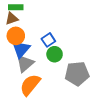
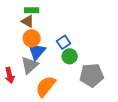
brown triangle: (12, 19) -> (28, 21), turned 48
gray triangle: (25, 63) -> (30, 65), moved

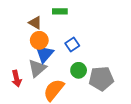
green rectangle: (32, 10) -> (60, 11), moved
green circle: (70, 56) -> (79, 70), moved

